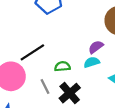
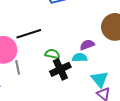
gray line: (45, 86) -> (18, 67), moved
black cross: (70, 93) -> (60, 69), moved

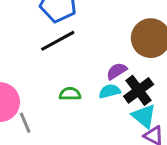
black line: (29, 34) -> (58, 41), moved
black cross: (60, 69) -> (139, 90), moved

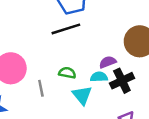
cyan triangle: (144, 116) -> (82, 95), moved
gray line: (25, 123) -> (41, 88), moved

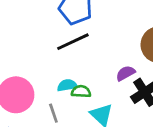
cyan semicircle: (99, 77) -> (67, 85), moved

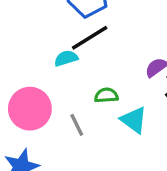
cyan semicircle: (67, 85) -> (66, 58), moved

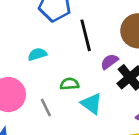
black line: (90, 38) -> (86, 35), moved, turned -72

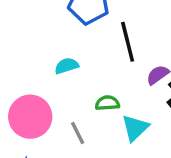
cyan triangle: (91, 104) -> (135, 128), turned 40

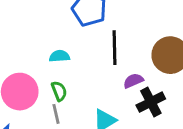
green semicircle: (107, 103) -> (59, 91), moved, turned 60

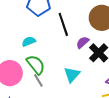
green semicircle: (59, 91) -> (36, 65), size x1.5

